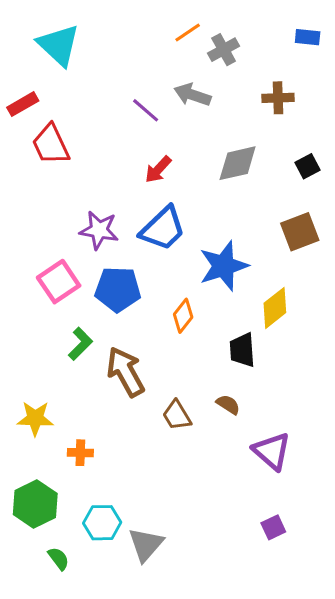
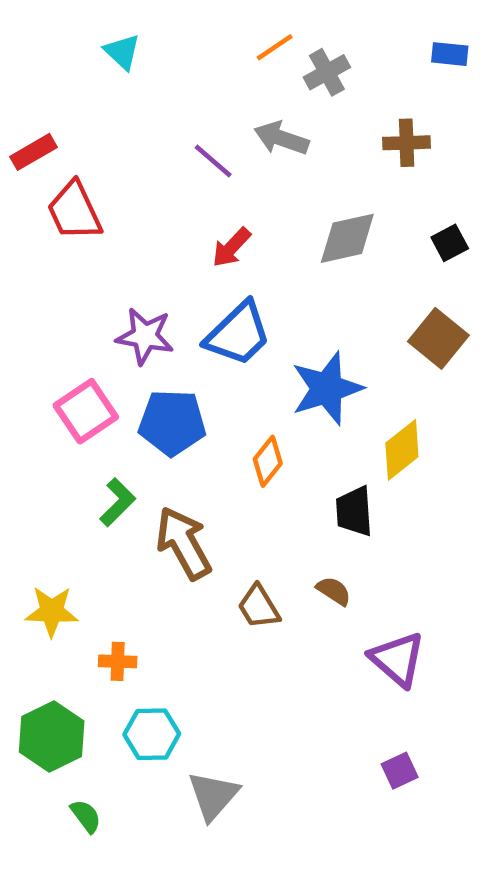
cyan triangle: (59, 45) -> (122, 52), moved, size x0.6
brown square: (300, 232) -> (438, 338), turned -30
cyan hexagon: (102, 523) -> (152, 734), moved

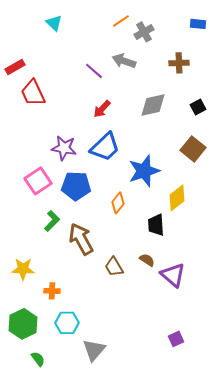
purple triangle: (397, 659) -> (173, 275), moved

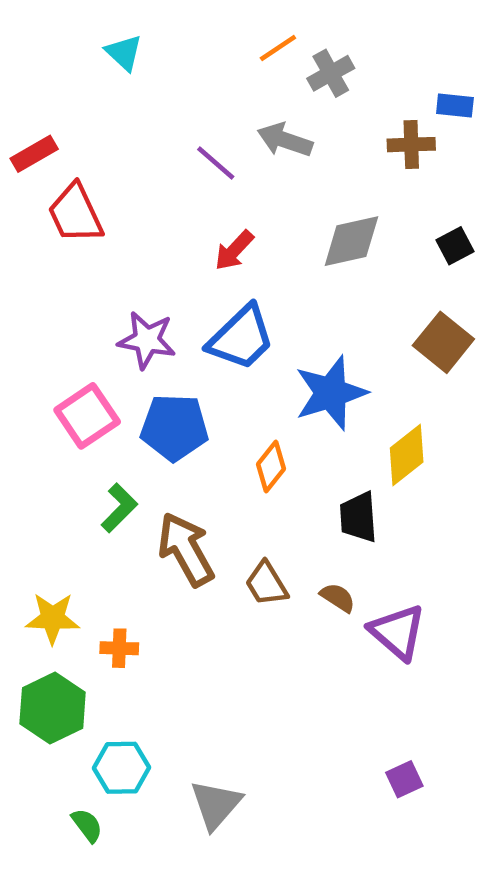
blue rectangle: (198, 24) -> (455, 105), moved
brown trapezoid: (114, 267) -> (266, 584), moved
orange cross: (52, 291) -> (119, 648), moved
cyan hexagon: (67, 323) -> (122, 768), moved
green hexagon: (23, 324) -> (53, 708), moved

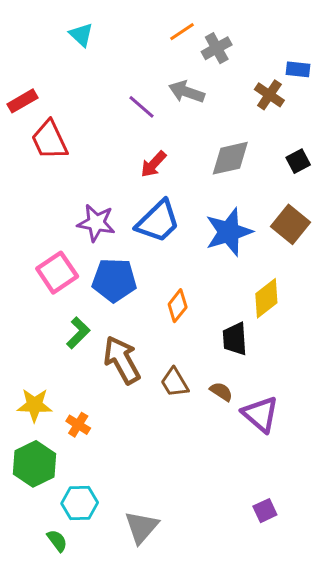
brown cross: (411, 145) -> (269, 95), turned 36
blue star: (331, 393) -> (229, 232), moved
orange cross: (119, 648) -> (78, 425), turned 30

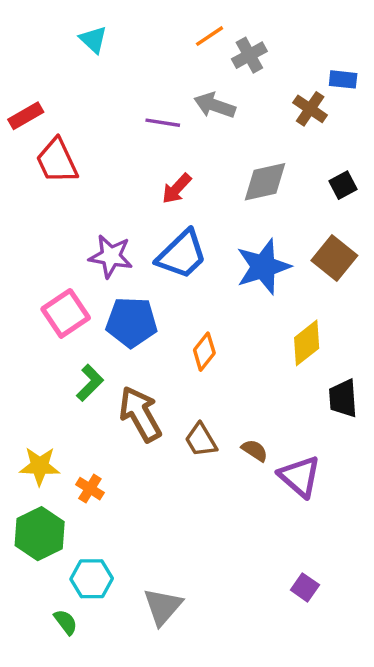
purple line: (141, 107) -> (163, 123), turned -32
black trapezoid: (235, 339) -> (343, 398), moved
purple square: (265, 511) -> (305, 587), turned -30

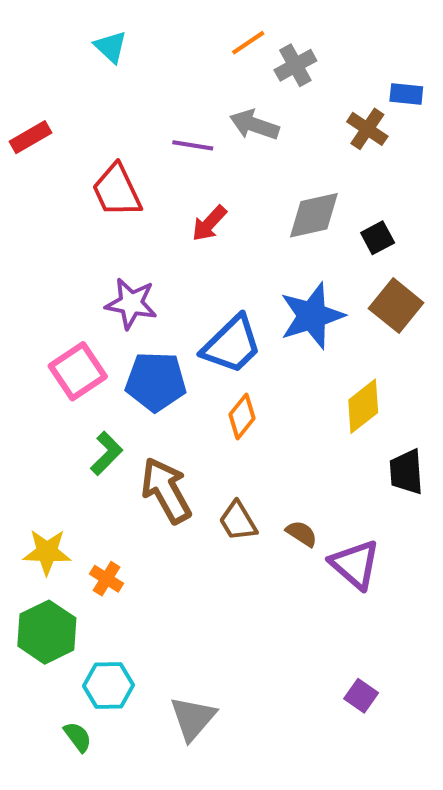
red trapezoid: (57, 161) -> (117, 191), moved
black square: (343, 185) -> (378, 238), moved
blue trapezoid: (182, 255) -> (232, 345), moved

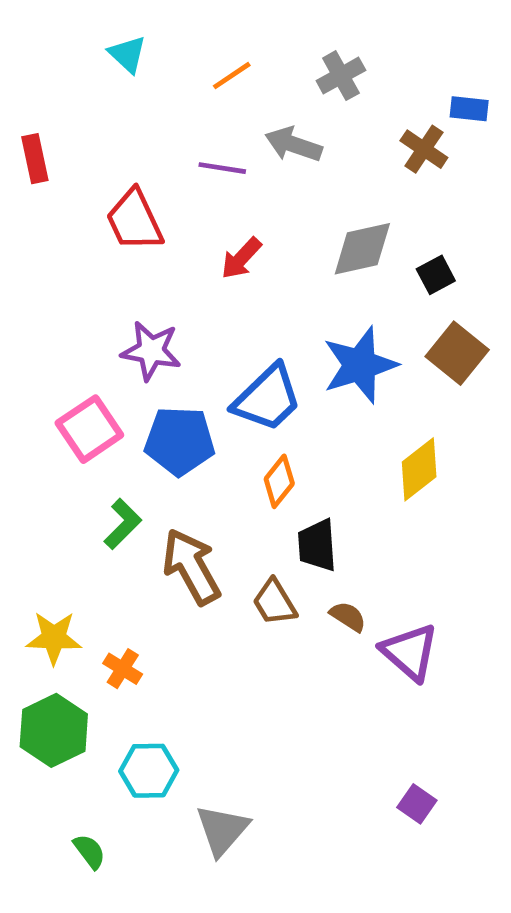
orange line: (248, 43) -> (232, 76), moved
red rectangle: (31, 137) -> (35, 159), turned -72
black trapezoid: (406, 472) -> (317, 545), moved
cyan hexagon: (109, 685) -> (149, 771), moved

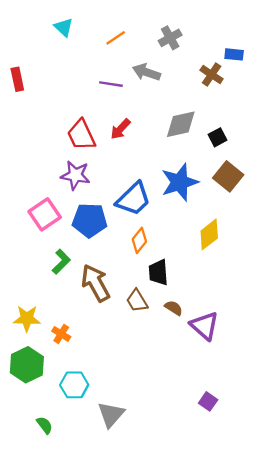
red trapezoid: (135, 220) -> (81, 135), moved

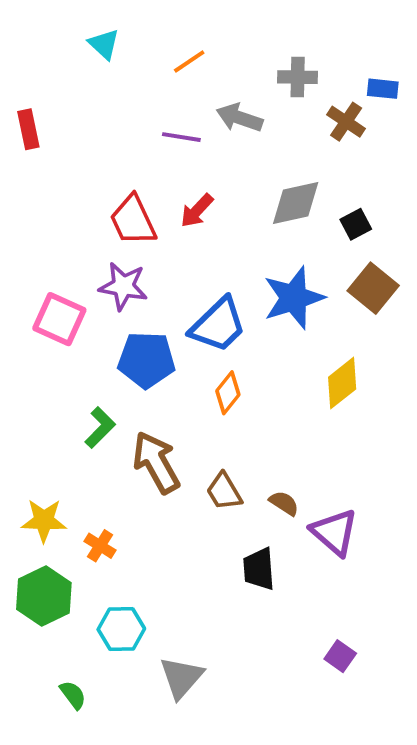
gray cross: (170, 38) -> (298, 77), moved, turned 30
pink square: (45, 214) -> (59, 319), moved, turned -32
black trapezoid: (158, 272) -> (259, 569), moved

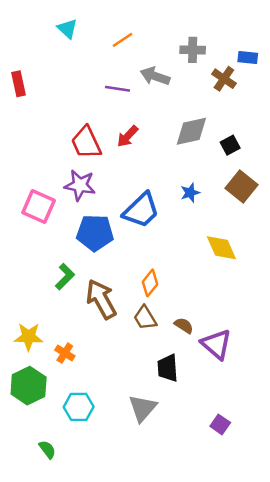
blue star: (294, 298) -> (190, 193), size x0.5
yellow diamond: (342, 383) -> (221, 248), turned -76
orange diamond: (228, 393) -> (150, 283), moved
gray triangle: (181, 677) -> (143, 408), moved

